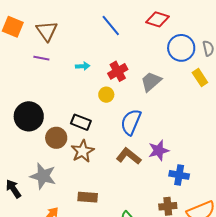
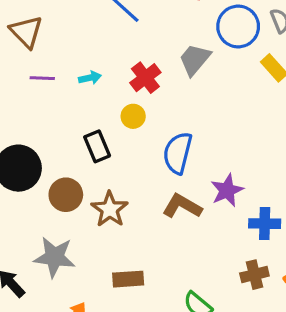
purple line: (41, 58) -> (42, 78), moved
gray trapezoid: (151, 82) -> (195, 59), moved
black rectangle: (81, 122) -> (97, 146), moved, turned 54

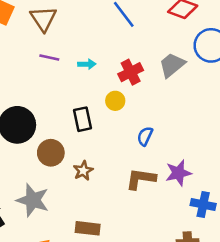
blue semicircle: (178, 153) -> (145, 136), size x0.6
brown L-shape: (182, 206) -> (141, 179), turned -32
brown star: (110, 209) -> (83, 171), size x0.7

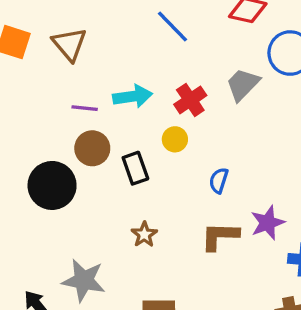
purple line: (49, 57) -> (85, 108), moved
cyan arrow: (87, 64) -> (133, 96), size x1.6
brown circle: (51, 153) -> (92, 148), moved

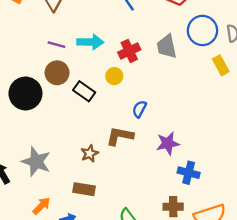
gray trapezoid: (243, 84) -> (167, 46), turned -65
black rectangle: (135, 168) -> (84, 91), turned -45
brown star: (144, 234) -> (90, 153), moved
brown L-shape: (220, 236) -> (120, 136), moved

